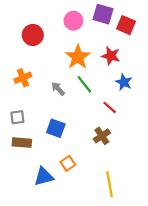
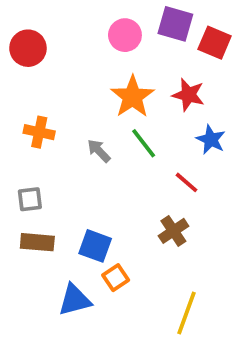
red circle: (33, 35) -> (28, 48), moved
orange cross: (23, 78) -> (39, 132), turned 35
blue square: (56, 128) -> (95, 246), moved
yellow line: (110, 184) -> (187, 313), turned 30

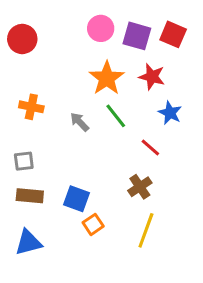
purple square: (175, 24) -> (137, 36), moved
blue triangle: (75, 300) -> (28, 243), moved
yellow line: (187, 313) -> (146, 230), moved

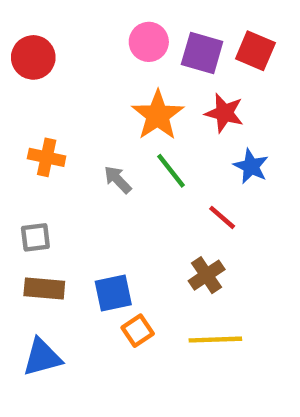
blue square: (77, 199) -> (113, 293), turned -32
yellow line: (146, 230) -> (215, 340), turned 68

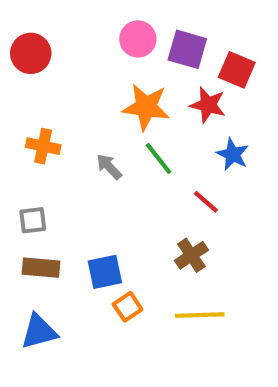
red square: (255, 51) -> (237, 70), moved
orange star: (158, 115) -> (146, 107), turned -30

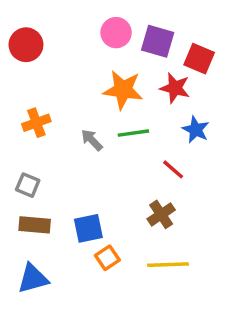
orange cross: (43, 146) -> (36, 123), turned -32
green line: (158, 158) -> (133, 133), turned -60
gray square: (33, 220) -> (28, 185), turned 30

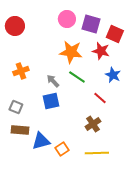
green line: (133, 133) -> (77, 77), turned 42
blue square: (88, 228) -> (51, 101), moved
blue triangle: (33, 279) -> (41, 141), moved

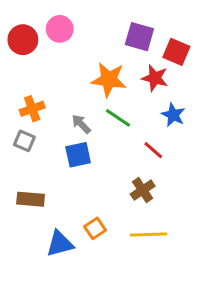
pink circle: (67, 19) -> (60, 29), moved
gray square: (16, 107) -> (24, 141), moved
blue triangle: (41, 141) -> (60, 244), moved

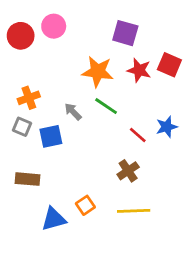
red square: (176, 52) -> (169, 65), moved
blue star: (173, 115) -> (167, 127), moved, turned 30
blue square: (78, 155) -> (51, 136), moved

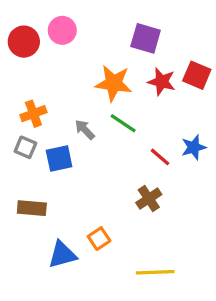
yellow line: (134, 211) -> (155, 272), moved

